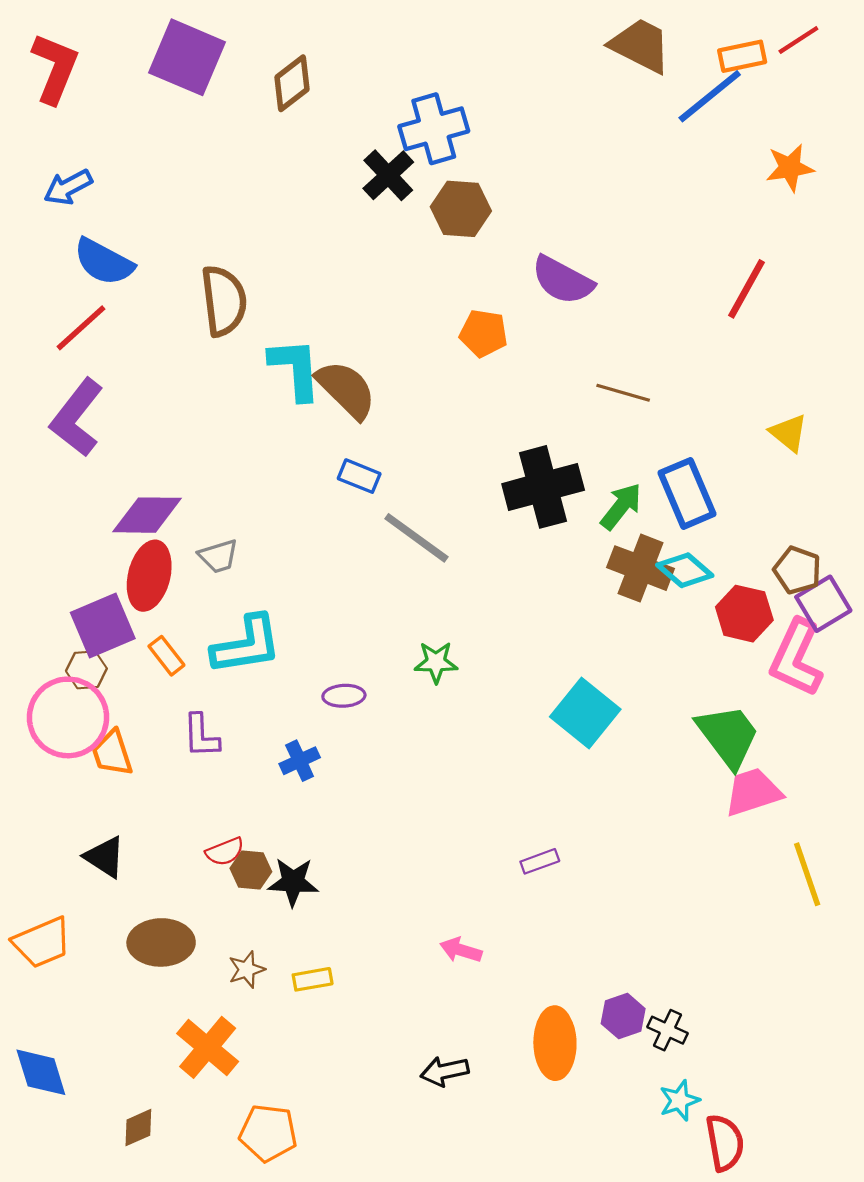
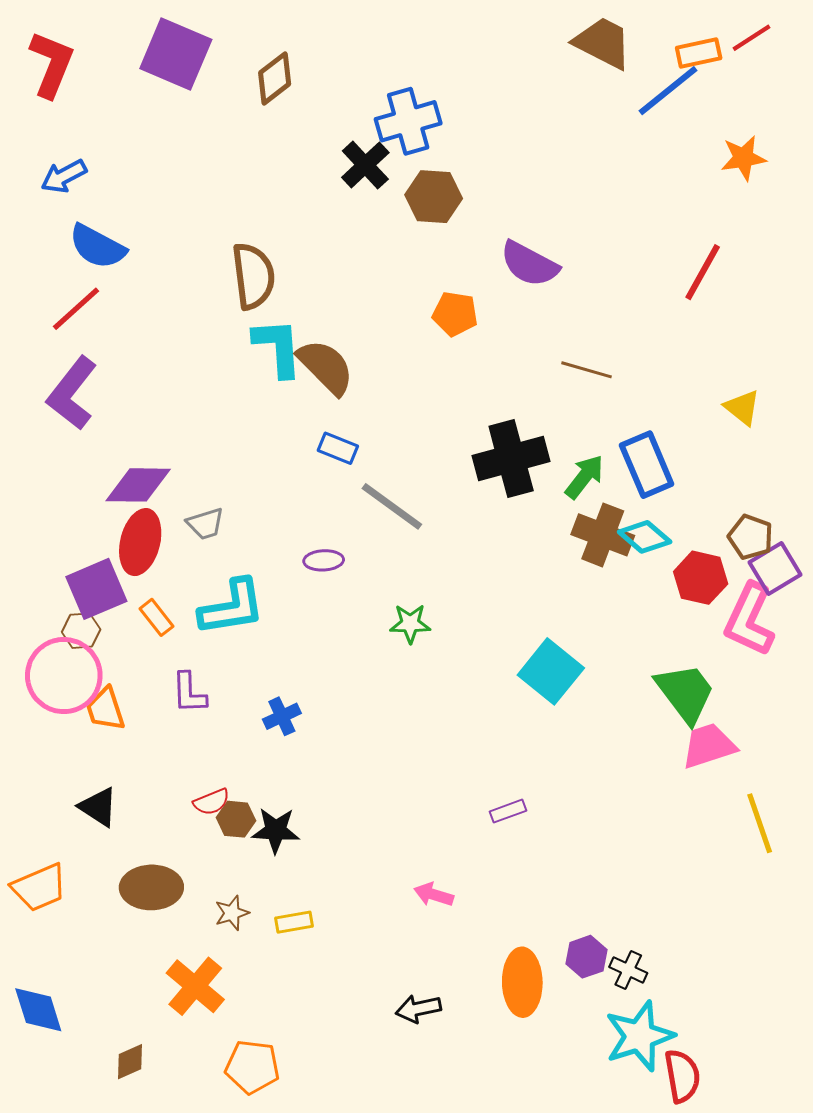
brown semicircle: (224, 301) -> (253, 276), moved
purple ellipse: (344, 696) -> (324, 560), moved
cyan star: (679, 1100) -> (639, 1036), size x1.8

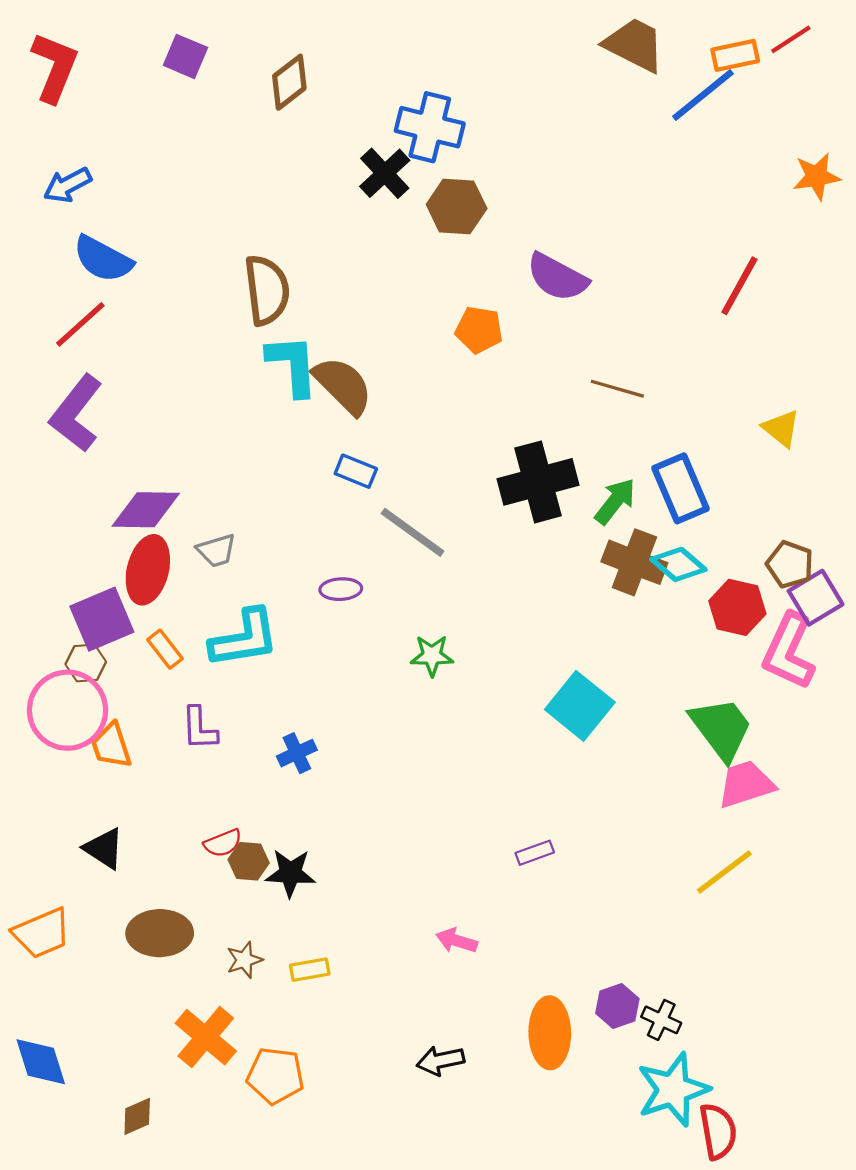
purple square: (176, 54) -> (185, 56), size x0.6
blue cross: (408, 121) -> (430, 127), turned 30
orange star: (743, 158) -> (817, 176), moved
yellow line: (760, 823) -> (724, 872), moved, turned 72
orange pentagon: (252, 1067) -> (275, 1076), moved

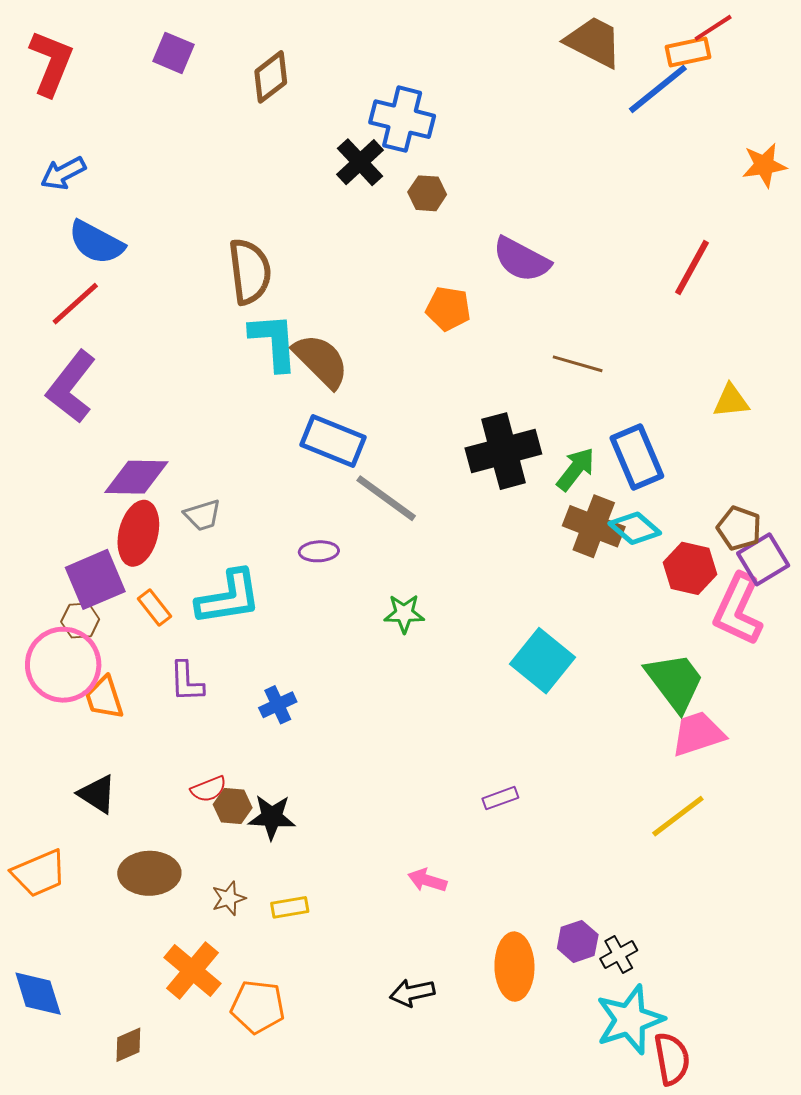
red line: (791, 39) -> (713, 28), moved
brown hexagon: (457, 206) -> (427, 193), size x0.7
yellow triangle: (781, 428) -> (731, 401), turned -45
blue rectangle: (356, 471) -> (333, 441), size x1.6
black cross: (661, 1020) -> (619, 954), turned 36

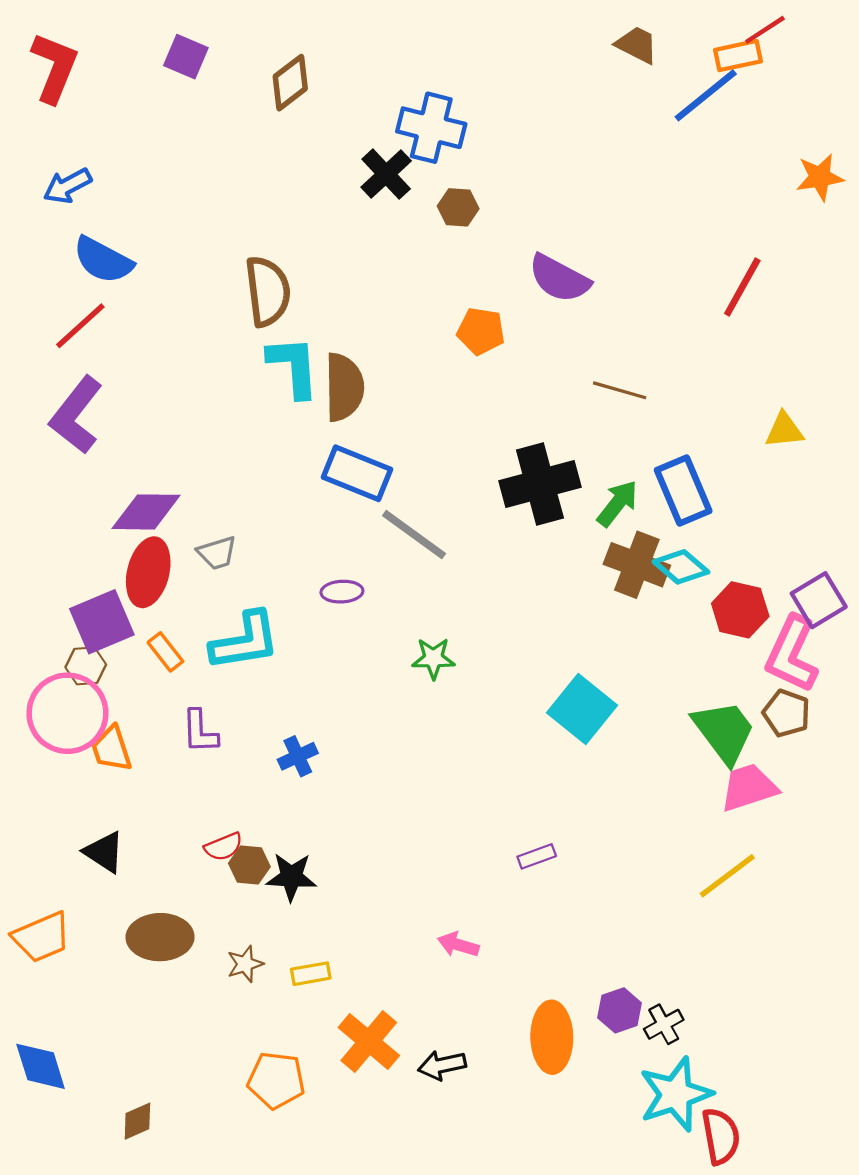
brown trapezoid: (594, 42) -> (637, 45), size x0.7
brown semicircle: (321, 361) -> (344, 387), turned 44
brown pentagon: (739, 528) -> (786, 713), moved
orange cross: (193, 971) -> (369, 1042), moved

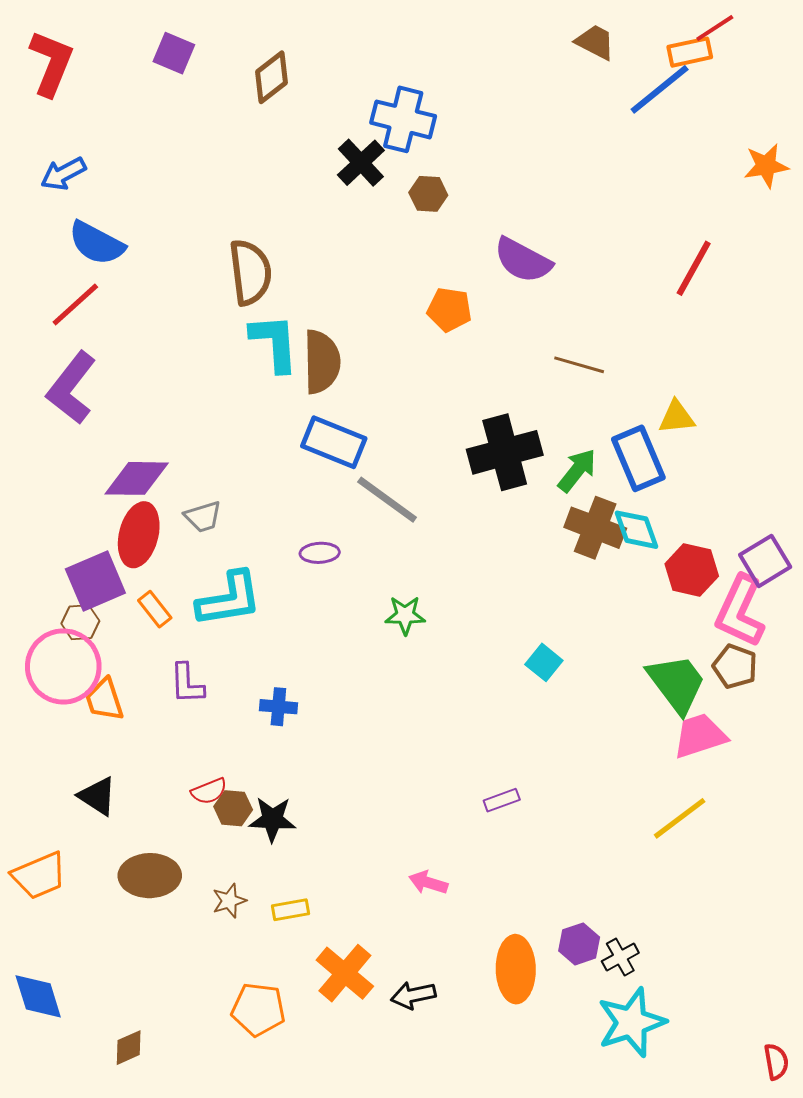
yellow triangle: (784, 430) -> (677, 417), moved
cyan diamond: (681, 567) -> (636, 530), turned 30
cyan square: (582, 709) -> (544, 662), size x0.6
blue cross: (298, 756) -> (278, 707), turned 30
red semicircle: (721, 1136) -> (776, 1062), moved, size x0.7

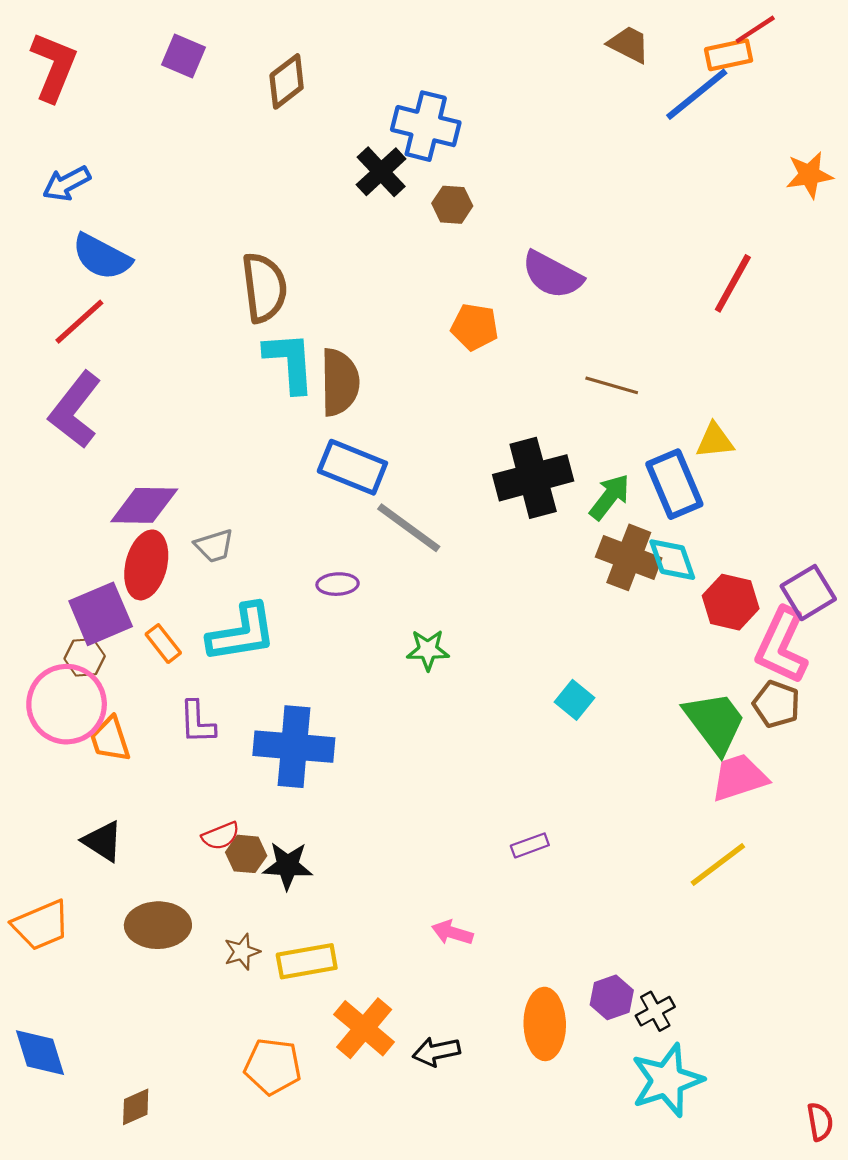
blue cross: (278, 707) -> (294, 747), size x2.0
yellow rectangle: (291, 910) -> (307, 961), size x1.5

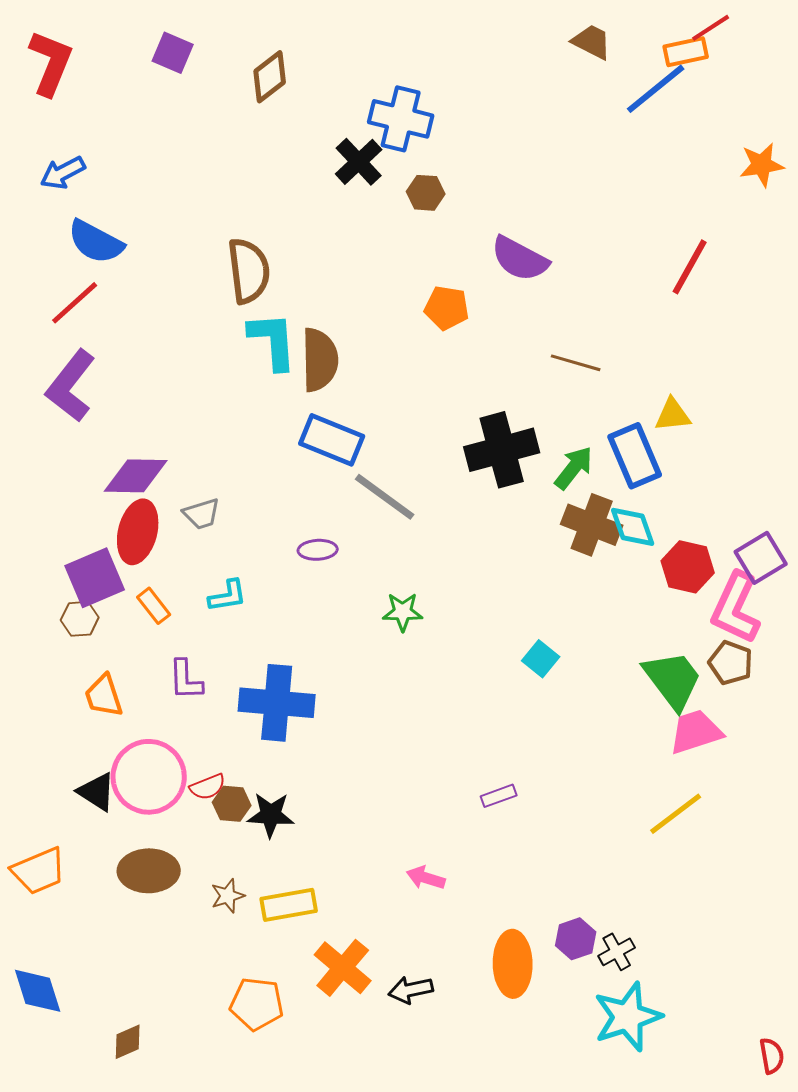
cyan L-shape: (242, 633) -> (228, 596), size x0.6
pink circle: (67, 704) -> (149, 777), moved

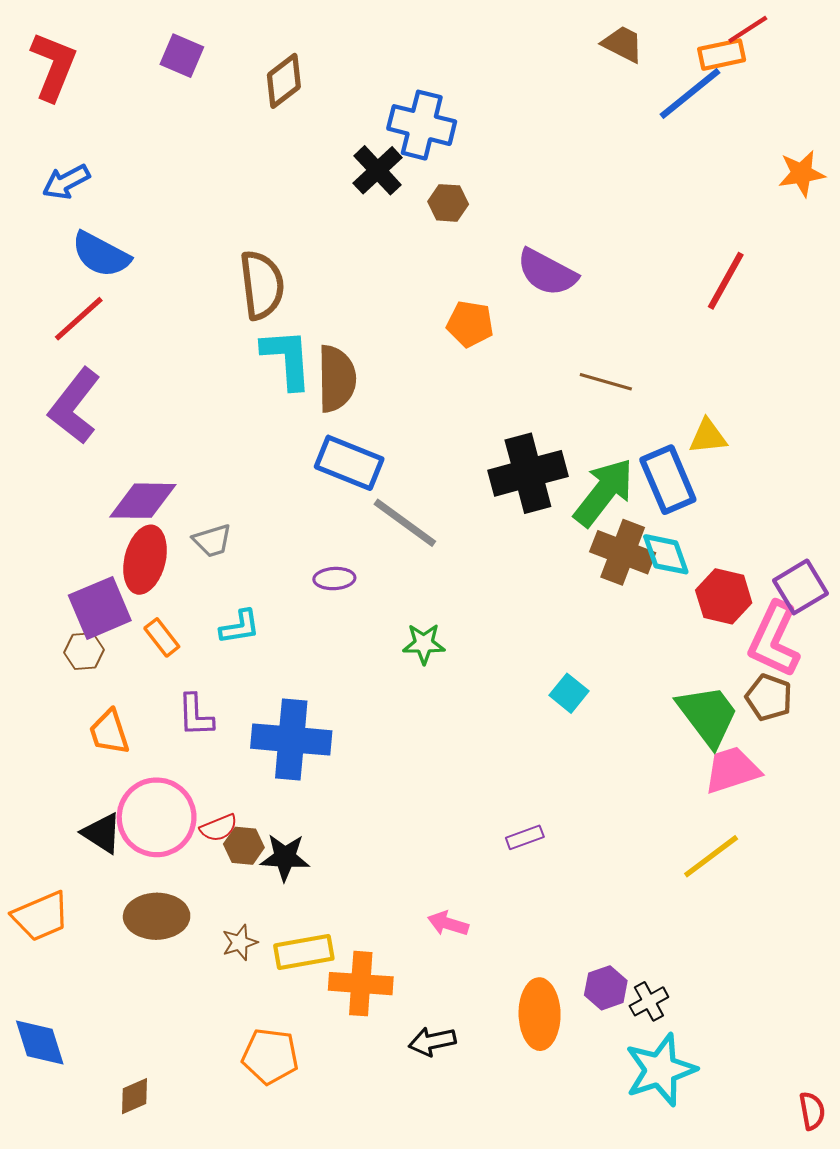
green arrow: (574, 468) -> (604, 492), size x1.5
orange cross: (343, 968) -> (361, 984), moved, turned -36

